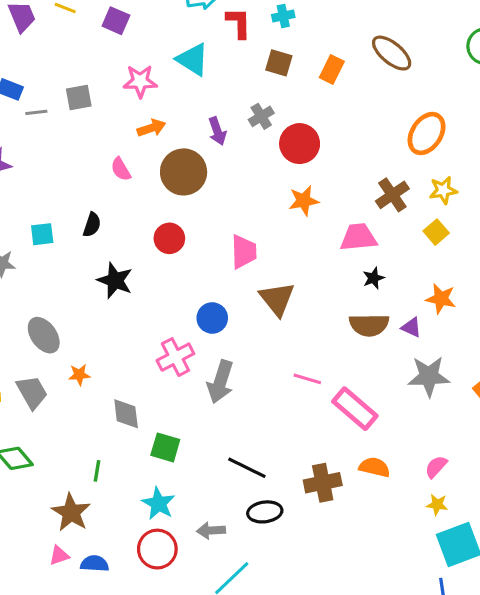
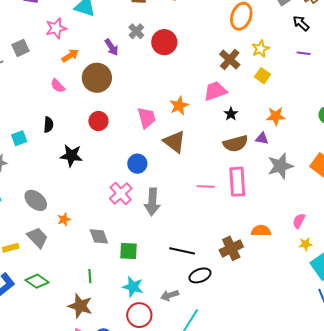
orange star: (304, 201) -> (179, 106), moved
pink rectangle: (355, 409) -> (237, 182), moved, turned 60

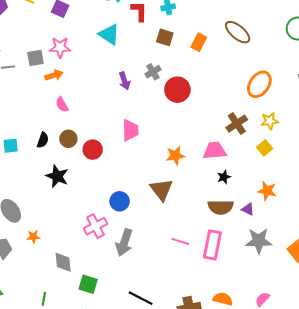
pink star: (56, 28) -> (60, 47), moved
orange arrow: (70, 56) -> (54, 75), moved
brown circle: (97, 78) -> (68, 139), moved, size x0.6
pink trapezoid: (147, 118) -> (130, 130), moved

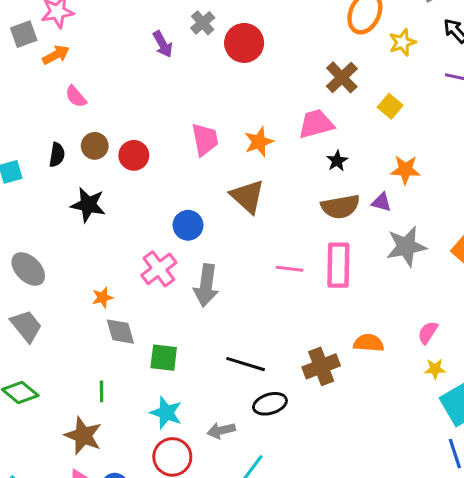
yellow star: (270, 121) -> (402, 42), moved
pink trapezoid: (130, 130) -> (205, 139), moved
orange star: (33, 237) -> (102, 297), moved

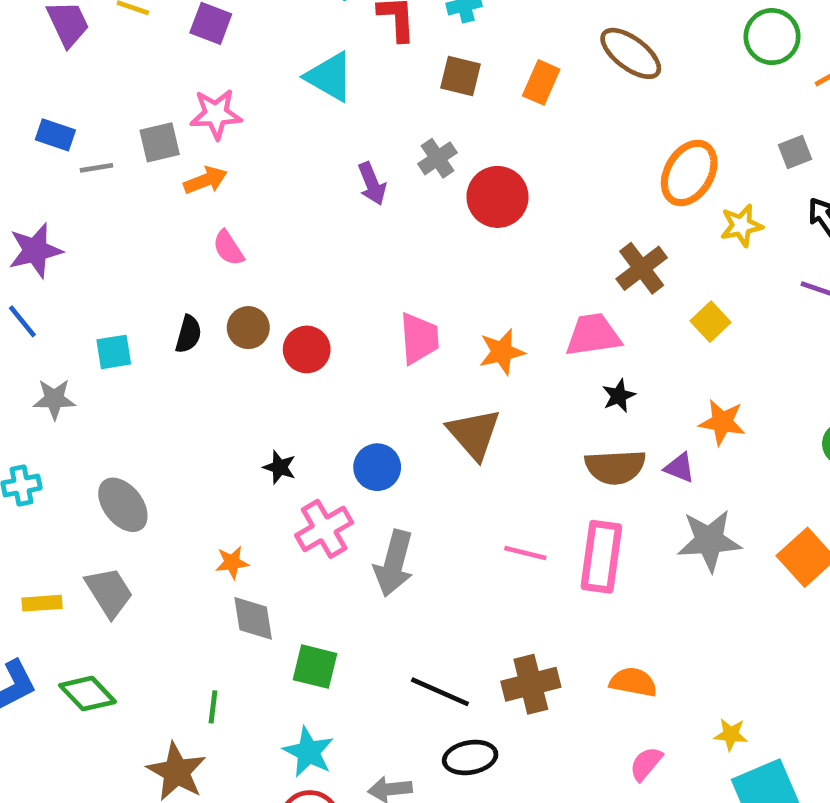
black star: (88, 205) -> (280, 467), moved, size x0.6
pink semicircle: (428, 333) -> (646, 764), moved
brown cross: (321, 366) -> (531, 684), moved

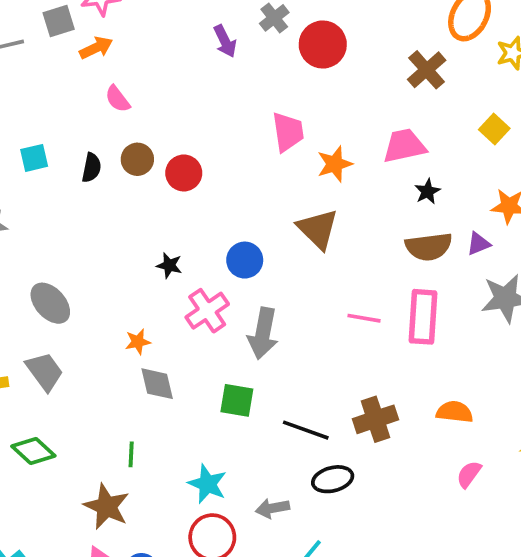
brown cross: (642, 268) -> (427, 70), moved
pink trapezoid: (419, 338) -> (288, 132), moved
cyan square: (114, 352) -> (34, 158), moved
purple triangle: (679, 468) -> (478, 244), turned -40
green square: (315, 667) -> (237, 400), moved

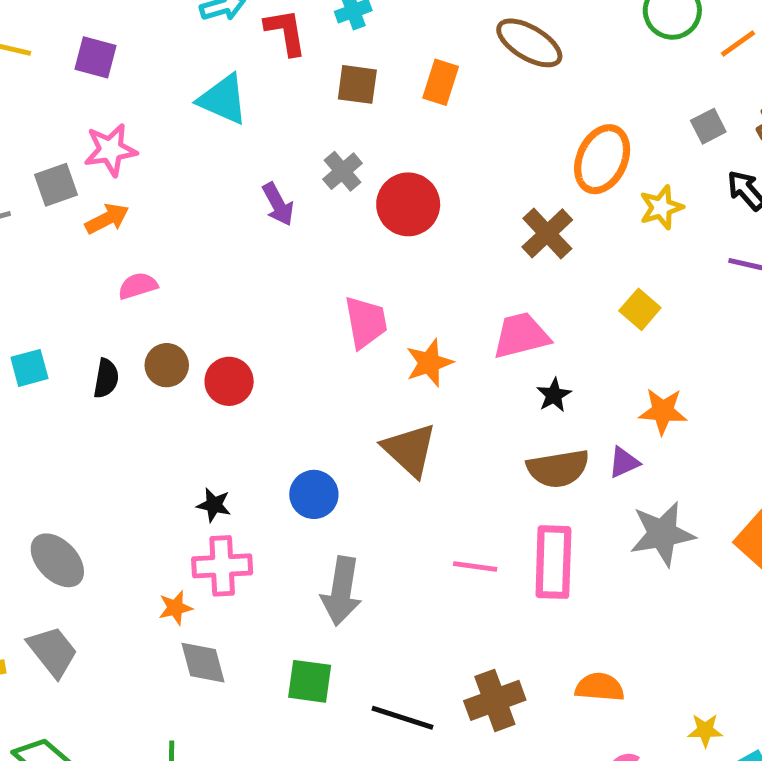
pink semicircle: (118, 99) -> (138, 286), turned 112
pink cross: (207, 311) -> (222, 566), moved, turned 33

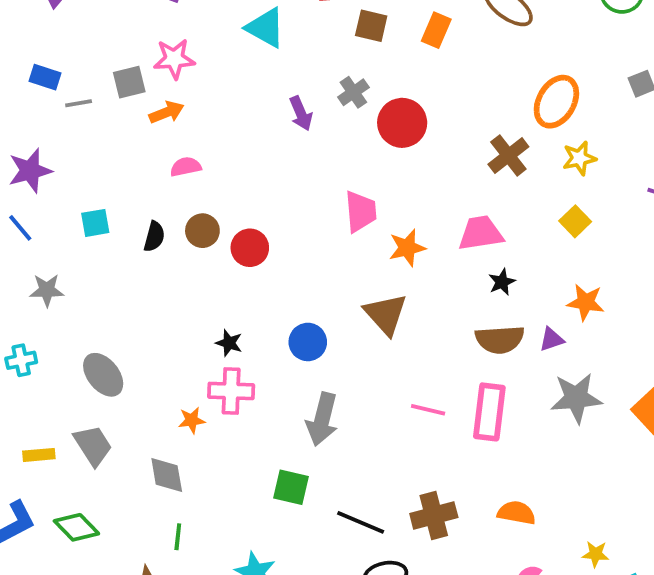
yellow star: (661, 207) -> (579, 158), moved
gray diamond: (203, 663) -> (167, 475), moved

